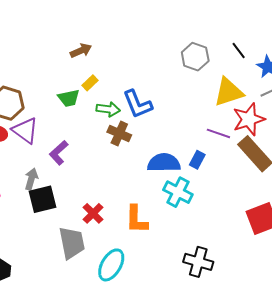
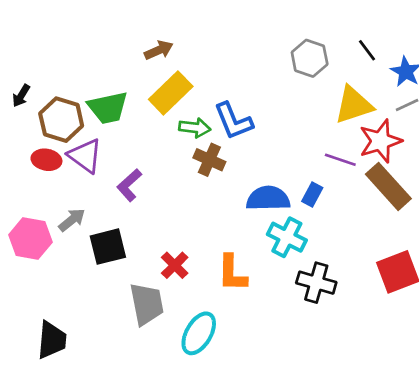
yellow rectangle: (90, 83) -> (171, 93), size x2.0
green trapezoid: (69, 98) -> (108, 108), moved, size x1.4
gray arrow: (31, 179) -> (72, 220), moved, turned 35
black cross: (198, 262) -> (316, 283), moved

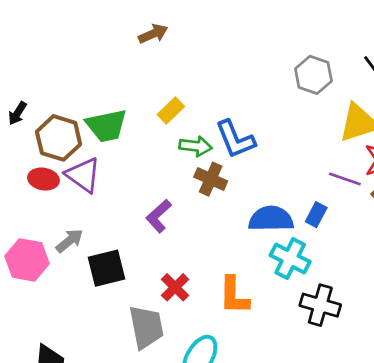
brown arrow: (159, 50) -> (153, 34), moved
yellow rectangle: (171, 93) -> (171, 111), size x0.6
purple L-shape: (129, 185) -> (159, 216), moved

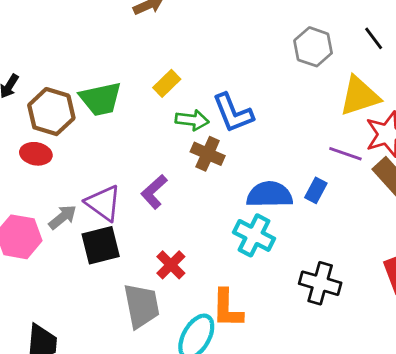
purple triangle: (83, 175) -> (103, 203), moved
cyan cross: (290, 259) -> (254, 235), moved
orange L-shape: (234, 296) -> (227, 309), moved

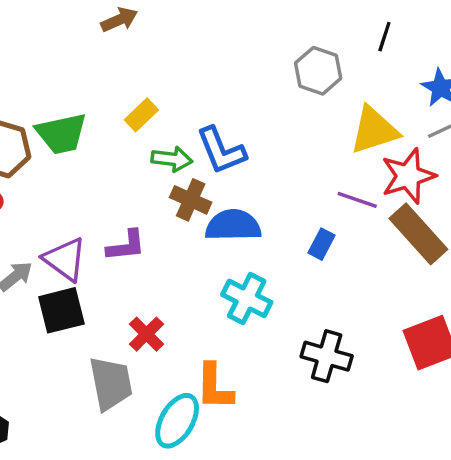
black line: (374, 38) -> (384, 37), moved, turned 55
purple L-shape: (154, 192) -> (126, 246), turned -144
blue semicircle: (269, 195) -> (233, 225), moved

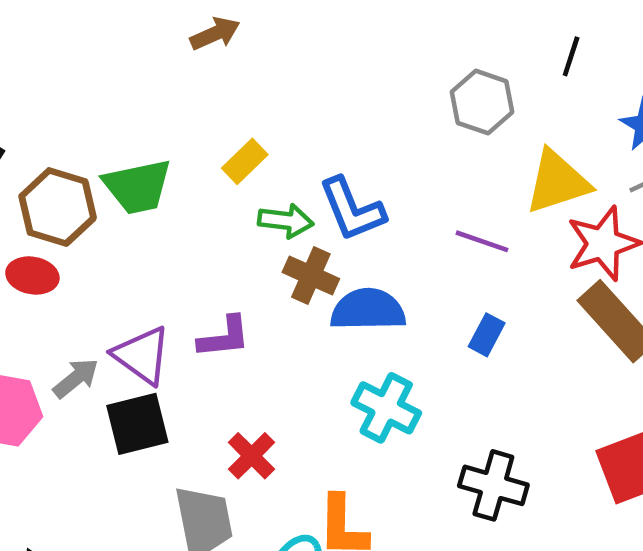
purple line: (357, 200) -> (482, 241), moved

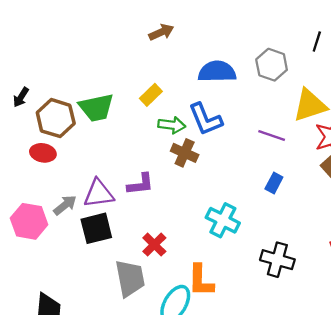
brown arrow: (215, 34) -> (161, 32), moved
blue semicircle: (368, 310) -> (217, 72), moved
purple triangle: (142, 355) -> (99, 194), turned -44

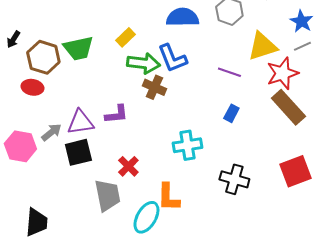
green arrow: (172, 125) -> (143, 63), size x1.4
cyan cross: (223, 220) -> (187, 145), turned -36

